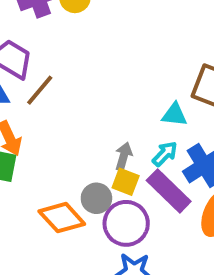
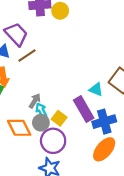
cyan arrow: (165, 154) -> (41, 111), moved, turned -88
gray arrow: (124, 156) -> (35, 101), moved
purple rectangle: (169, 191) -> (84, 109), moved

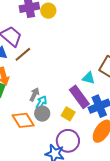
cyan arrow: (41, 111) -> (41, 103), turned 64
yellow square: (59, 118) -> (68, 114), moved
purple circle: (53, 141) -> (68, 141), moved

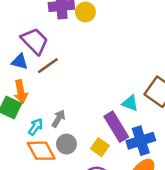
cyan arrow: (41, 103) -> (36, 127), moved

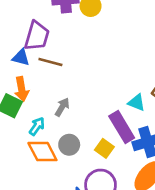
purple trapezoid: (35, 41) -> (37, 36), turned 60
brown line: (48, 66) -> (50, 62), turned 50
gray arrow: (58, 119) -> (62, 107), moved

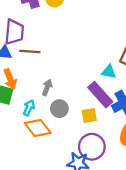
gray circle: (69, 145) -> (59, 109), moved
yellow square: (104, 148) -> (89, 115), turned -35

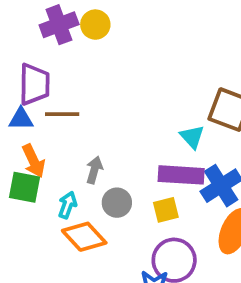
cyan triangle: (109, 72) -> (192, 137), turned 42
purple rectangle: (100, 95) -> (181, 175), turned -40

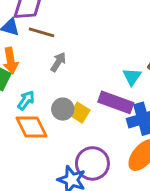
gray arrow: (94, 170) -> (58, 62), moved
yellow square: (166, 210) -> (80, 113), moved, turned 30

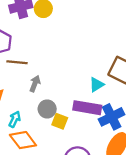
cyan triangle: (132, 77) -> (97, 85), turned 35
gray circle: (63, 109) -> (47, 109), moved

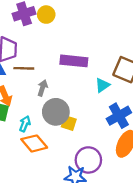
purple rectangle: (87, 108) -> (74, 61), moved
gray circle: (47, 109) -> (56, 112), size x1.5

